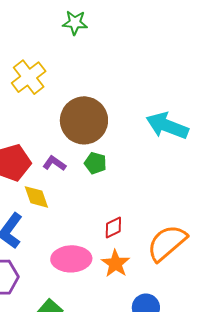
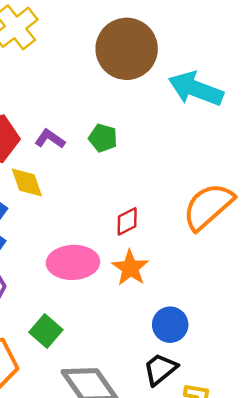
brown circle: (84, 120) -> (127, 49), moved
orange semicircle: (167, 243) -> (208, 206), moved

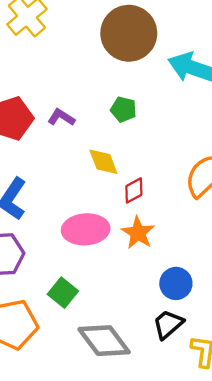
green pentagon: (103, 138) -> (123, 109), moved
yellow diamond: (27, 183) -> (103, 162), moved

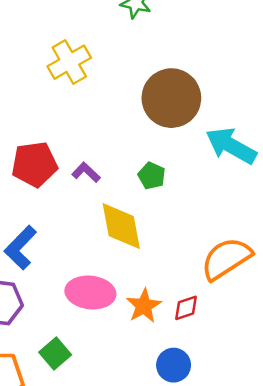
yellow diamond: (103, 162) -> (121, 226), size x1.5
red diamond: (134, 190) -> (186, 308), moved

